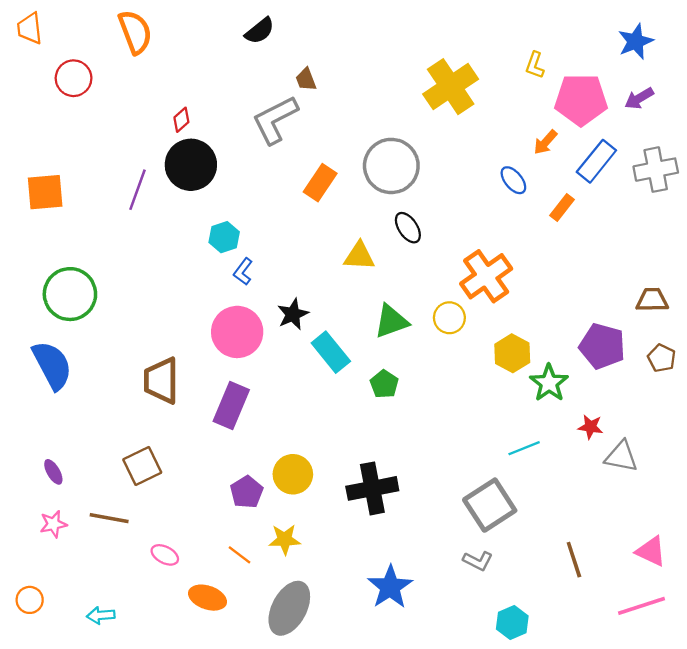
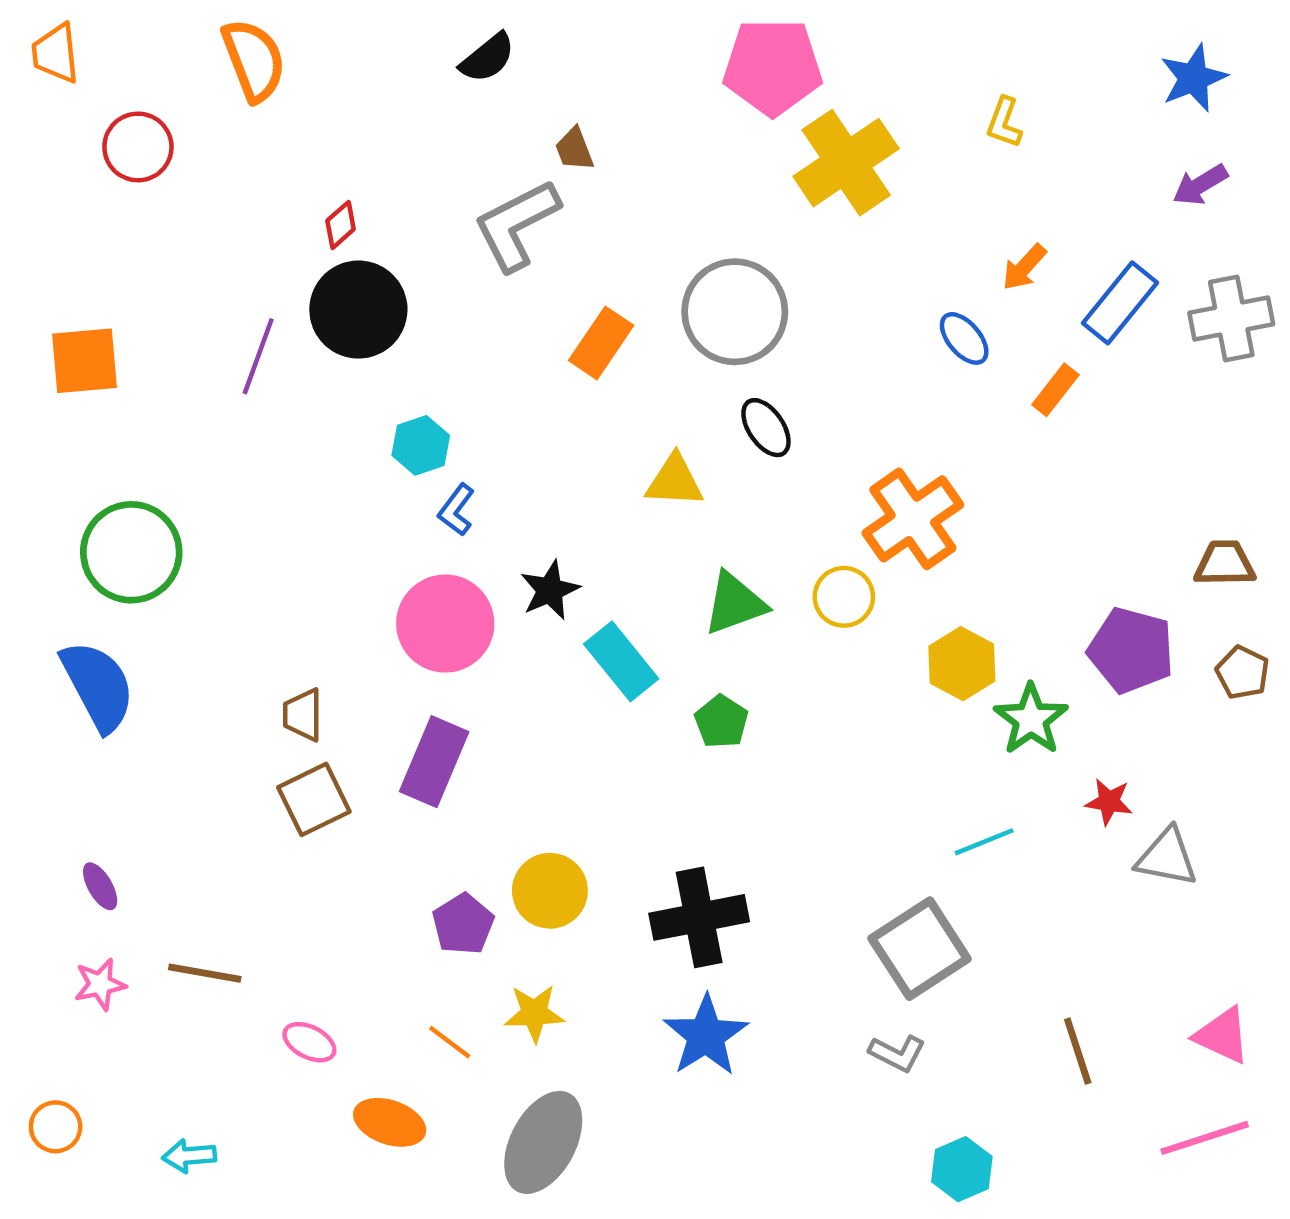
pink pentagon: (581, 100) -> (773, 67), moved
brown trapezoid: (161, 381) -> (303, 715), size x0.6
brown square: (142, 466) -> (314, 799), moved
blue star: (390, 587) -> (706, 1036), moved

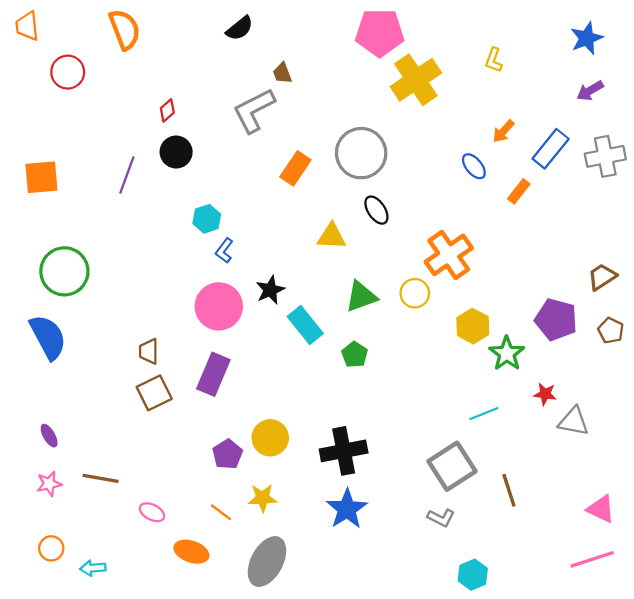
black circle: (358, 310) -> (176, 152), size x0.7
brown trapezoid: (1225, 563) -> (602, 277), turned -32
brown line: (1078, 1051) -> (509, 490), moved
orange circle: (56, 1127) -> (51, 548), moved

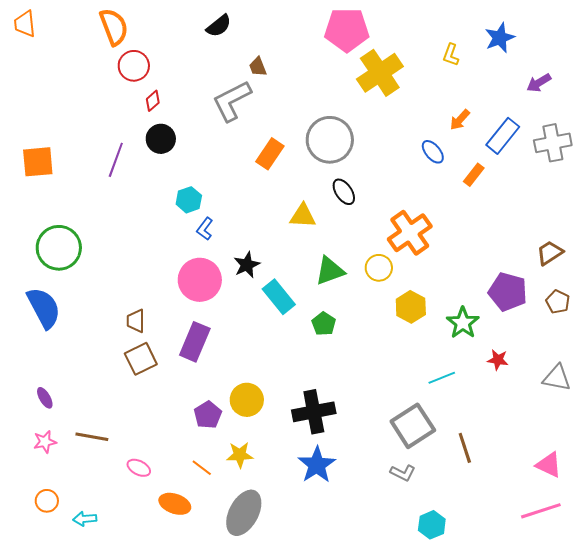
blue star: (587, 38) -> (500, 38), moved
red circle: (68, 72) -> (134, 66), moved
yellow hexagon: (473, 326) -> (411, 307), moved
gray triangle: (574, 421) -> (557, 378), moved

